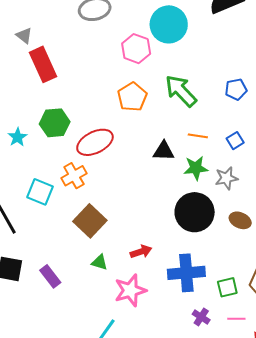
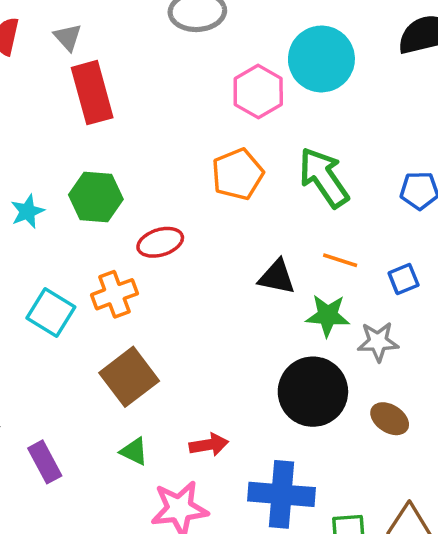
red ellipse: (95, 142) -> (160, 242), size x0.7

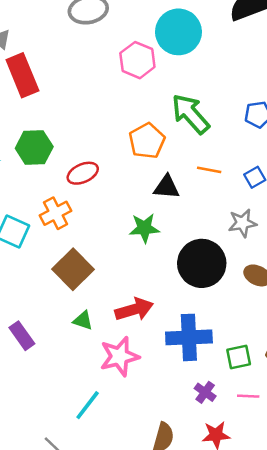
orange pentagon: (238, 174) -> (147, 141), moved
green star: (328, 315) -> (144, 228), moved
red arrow: (209, 445) -> (134, 309), size x1.4

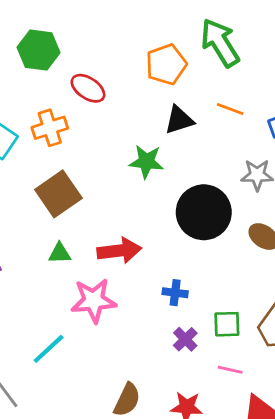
red ellipse: (83, 173) -> (88, 88), turned 48
black triangle: (167, 187) -> (179, 120), turned -32
green triangle: (83, 321) -> (60, 253), turned -30
blue cross: (189, 337) -> (175, 293), size x0.5
purple cross: (205, 392) -> (185, 339), moved

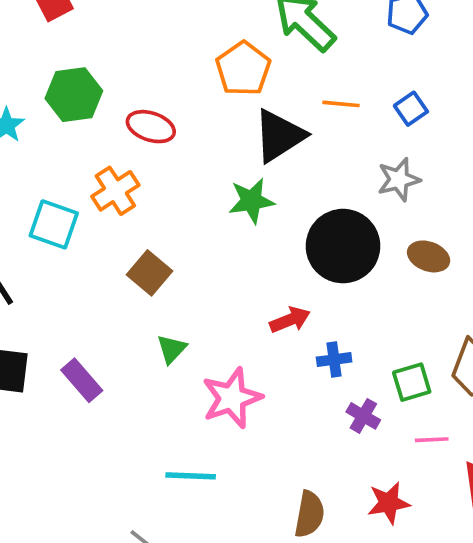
black triangle: (179, 120) -> (279, 136), size x1.4
brown square: (58, 194) -> (150, 273), size x0.7
red arrow: (119, 251) -> (290, 320), moved, size x0.7
green triangle: (60, 253) -> (172, 349), turned -30
cyan line: (49, 349) -> (191, 476), turned 60

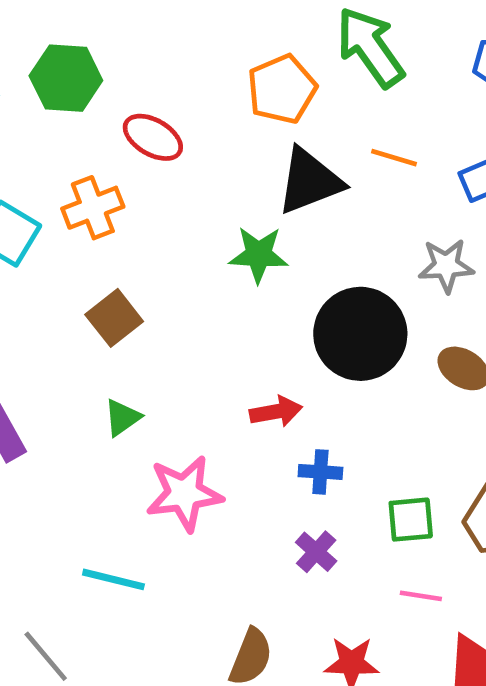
purple cross: (363, 416) -> (316, 552), moved

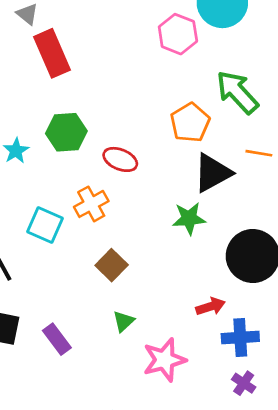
blue cross: (320, 472) -> (240, 337), size x1.5

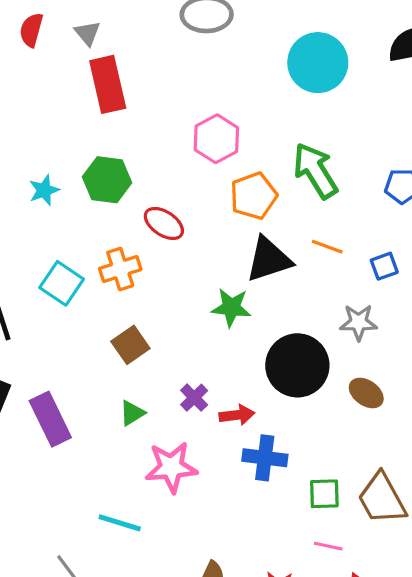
pink hexagon: (178, 34) -> (216, 139), moved
purple rectangle: (57, 339) -> (50, 419), size x1.4
purple cross: (244, 383) -> (194, 398), moved

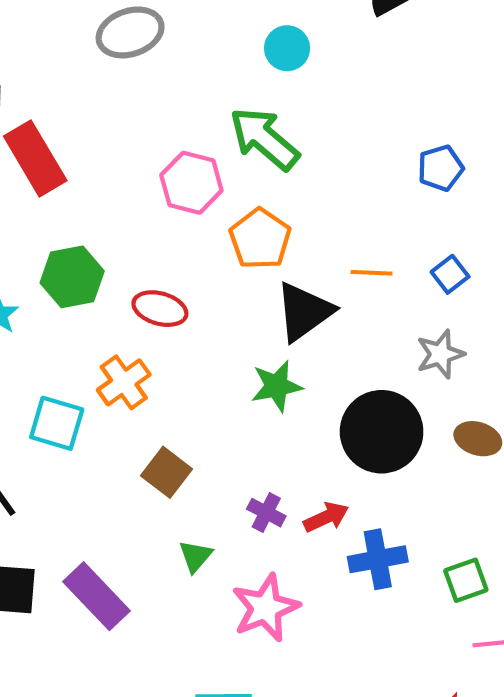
cyan circle: (318, 63) -> (287, 48), size x0.6
green arrow: (315, 171) -> (264, 139), moved

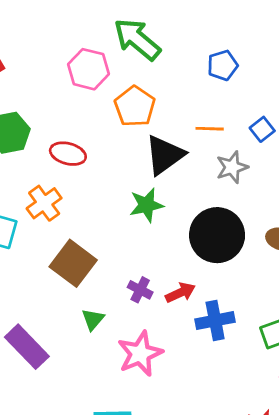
blue pentagon: (441, 168) -> (223, 65), moved
gray star: (440, 354) -> (232, 167), moved
brown square: (166, 472) -> (73, 263), size x1.4

